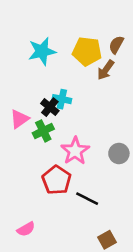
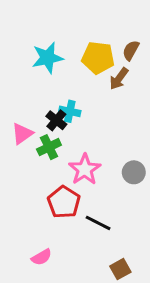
pink semicircle: (26, 229) -> (42, 257), moved

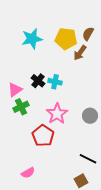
cyan cross: (70, 111) -> (55, 82), moved
green cross: (49, 147) -> (21, 107), moved
black line: (98, 223) -> (88, 159), moved

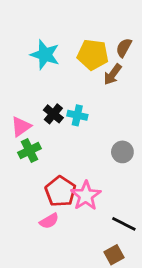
cyan star: (32, 39) -> (45, 55), turned 30
pink star: (57, 114) -> (86, 196), moved
gray circle: (90, 116) -> (122, 152), moved
pink semicircle: (28, 173) -> (49, 221), moved

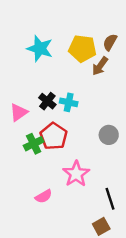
green cross: (29, 151) -> (34, 144), moved
red pentagon: (60, 191) -> (54, 136), moved
black line: (124, 224) -> (110, 199), turned 45

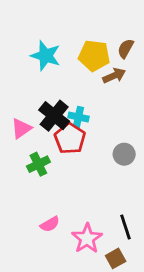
brown arrow: (100, 66) -> (114, 76), turned -150
black cross: (47, 101) -> (54, 116), size x1.5
red pentagon: (54, 136) -> (70, 138), moved
pink star: (76, 174) -> (87, 238), moved

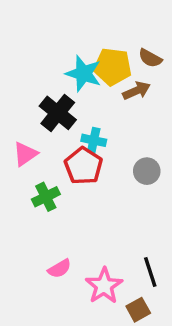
brown semicircle: (126, 48) -> (150, 58), turned -90
cyan star: (46, 56) -> (83, 74), moved
black cross: (54, 116) -> (58, 113), moved
gray circle: (124, 154) -> (147, 171), moved

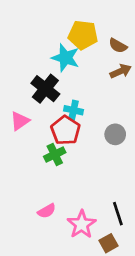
yellow pentagon: (113, 67) -> (83, 35), moved
brown arrow: (136, 91) -> (121, 71), moved
green cross: (46, 197) -> (55, 155), moved

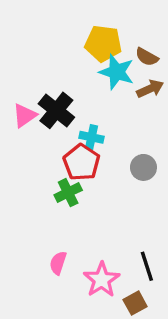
cyan star: (65, 58) -> (117, 72), moved
pink triangle: (20, 121) -> (25, 115), moved
pink semicircle: (47, 211) -> (58, 263), turned 138

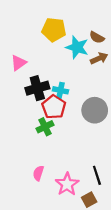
yellow pentagon: (103, 43) -> (54, 30), moved
black cross: (56, 110) -> (37, 88), moved, turned 35
pink triangle: (25, 115) -> (19, 63), moved
gray circle: (143, 167) -> (95, 110), size x1.5

